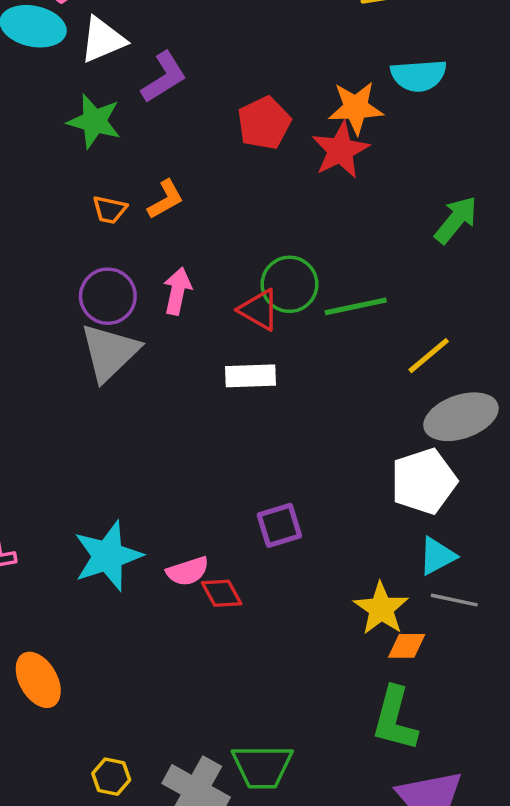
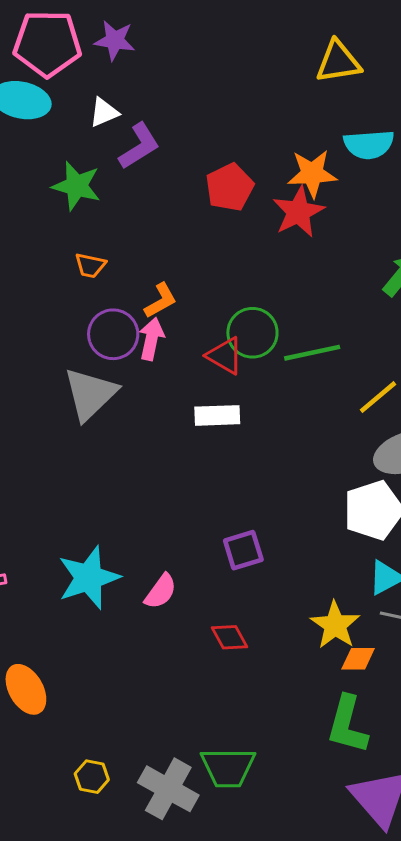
white triangle: (103, 40) -> (104, 112), moved, size x0.7
orange L-shape: (166, 199) -> (161, 301), moved
purple circle: (108, 296) -> (113, 334), moved
pink semicircle: (188, 571) -> (161, 591), turned -36
red diamond: (222, 593) -> (230, 637), moved

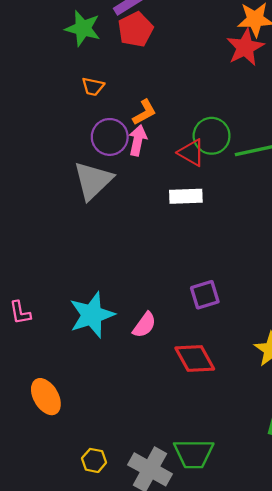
red pentagon: (230, 187) -> (135, 29), moved
red diamond: (230, 637) -> (195, 359), size x1.5

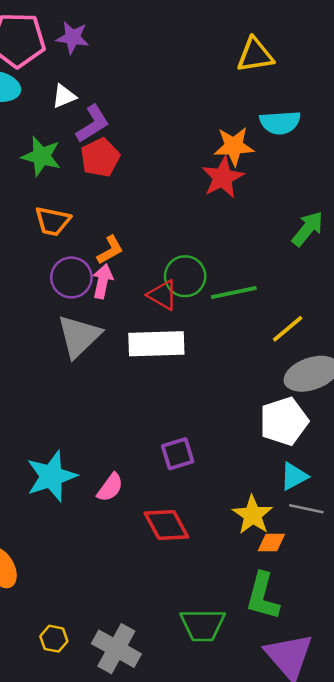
orange trapezoid: (93, 87) -> (53, 221), size x1.4
gray triangle: (93, 181) -> (79, 336), moved
white rectangle: (186, 196) -> (156, 344), size x1.5
green trapezoid: (194, 454) -> (203, 625), moved

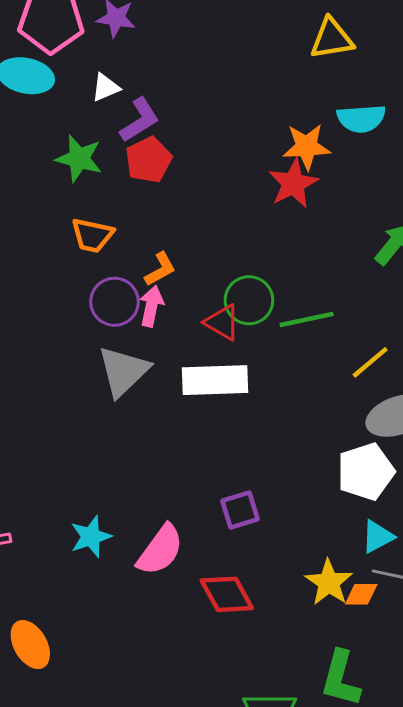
cyan star: (51, 476) -> (91, 537), size x0.7
pink semicircle: (110, 487) -> (160, 550), size x1.5
orange diamond: (271, 542) -> (361, 594), moved

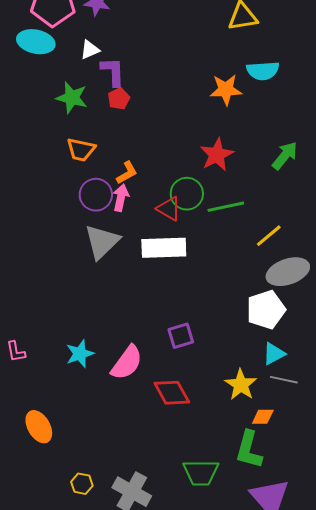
purple L-shape: (140, 120) -> (113, 72), turned -60
red pentagon: (148, 160) -> (119, 99), size x0.7
red star: (293, 184) -> (217, 155), moved
orange diamond: (361, 594) -> (263, 417), moved

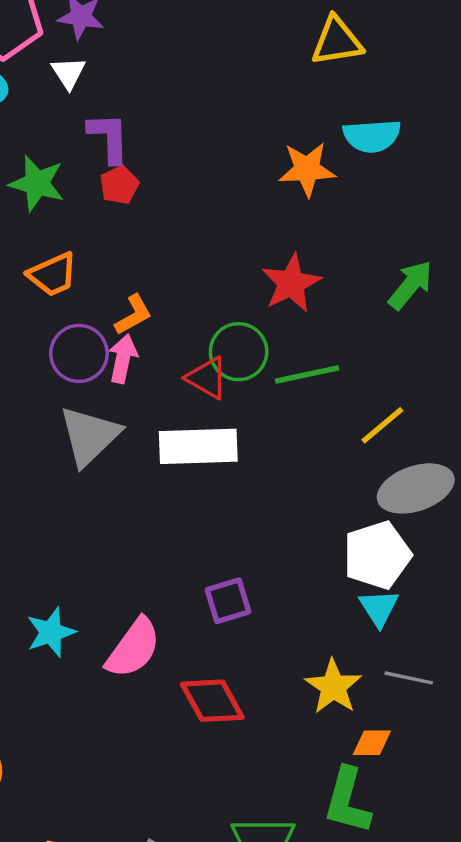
white triangle: (90, 50) -> (68, 73), moved, turned -40
orange trapezoid: (81, 150) -> (53, 274), turned -36
cyan triangle: (274, 354) -> (379, 608), moved, turned -35

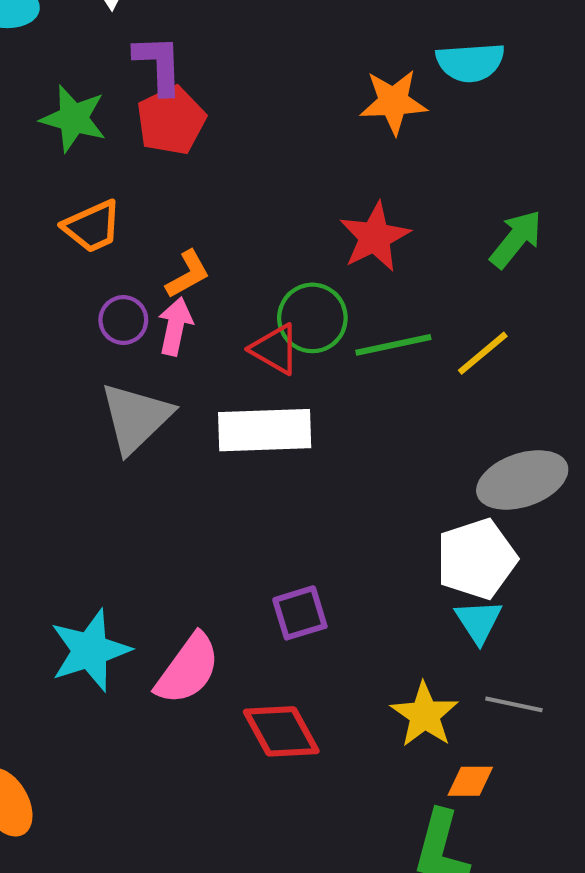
red pentagon: (119, 185) -> (171, 121), size x1.5
purple circle: (79, 353) -> (123, 320), size x0.7
yellow line: (382, 425) -> (483, 353), moved
cyan star: (51, 632) -> (90, 650), size x1.4

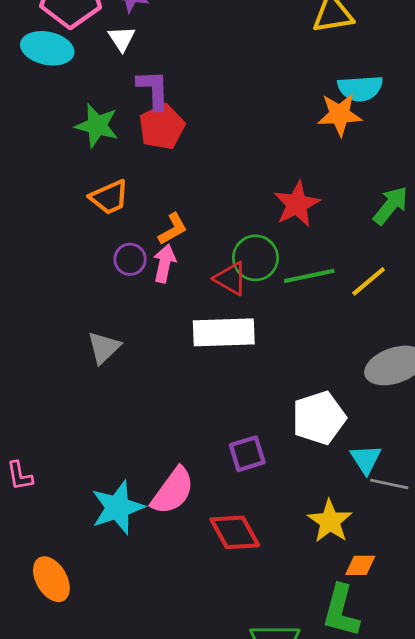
orange star: (393, 102) -> (340, 114), moved
gray triangle: (136, 418) -> (104, 348), moved, size x0.7
white pentagon: (477, 559) -> (319, 418), moved
cyan star: (90, 650) -> (118, 507), moved
gray line: (514, 704) -> (389, 484), moved

